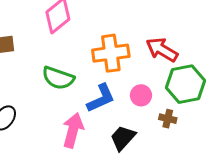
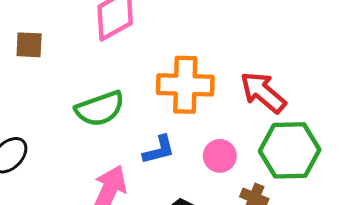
green semicircle: (58, 78) -> (100, 109), turned -48
blue L-shape: (101, 98) -> (159, 150), size x0.7

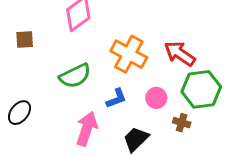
orange cross: (185, 85) -> (129, 54), turned 33

